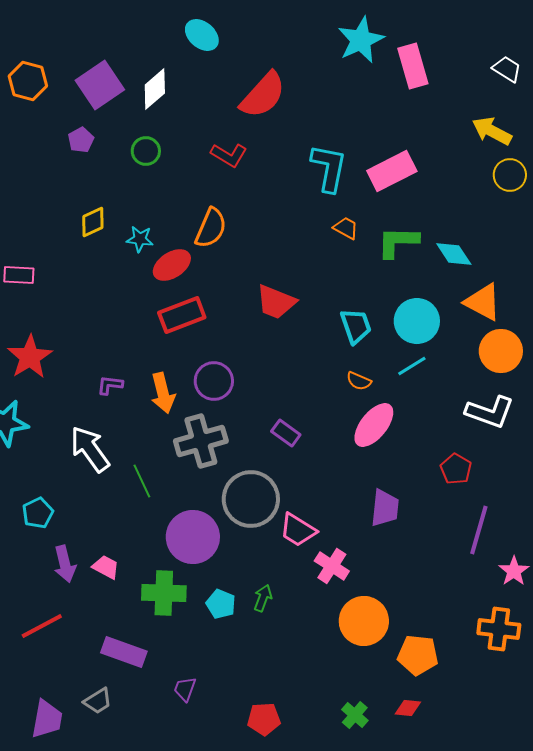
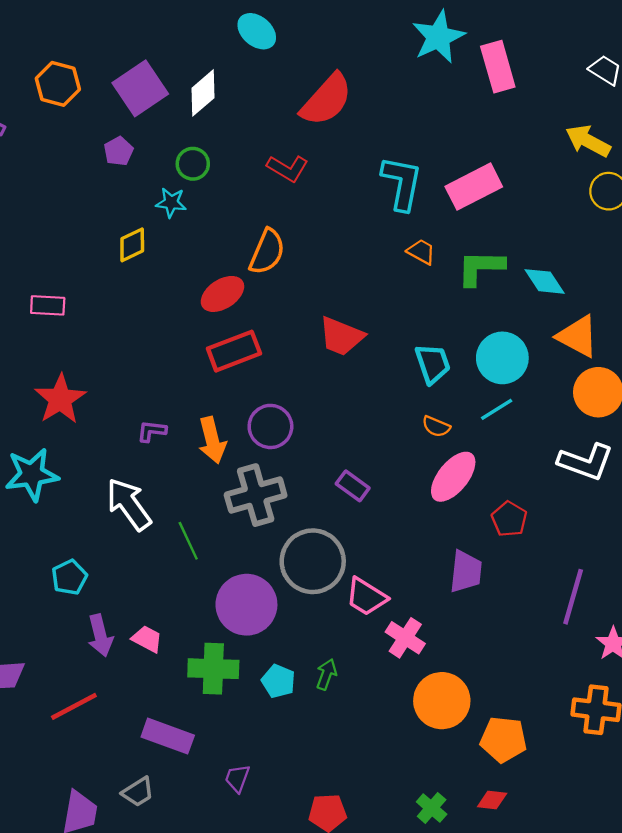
cyan star: (140, 239) -> (171, 203), moved
red pentagon: (456, 469) -> (509, 519), moved

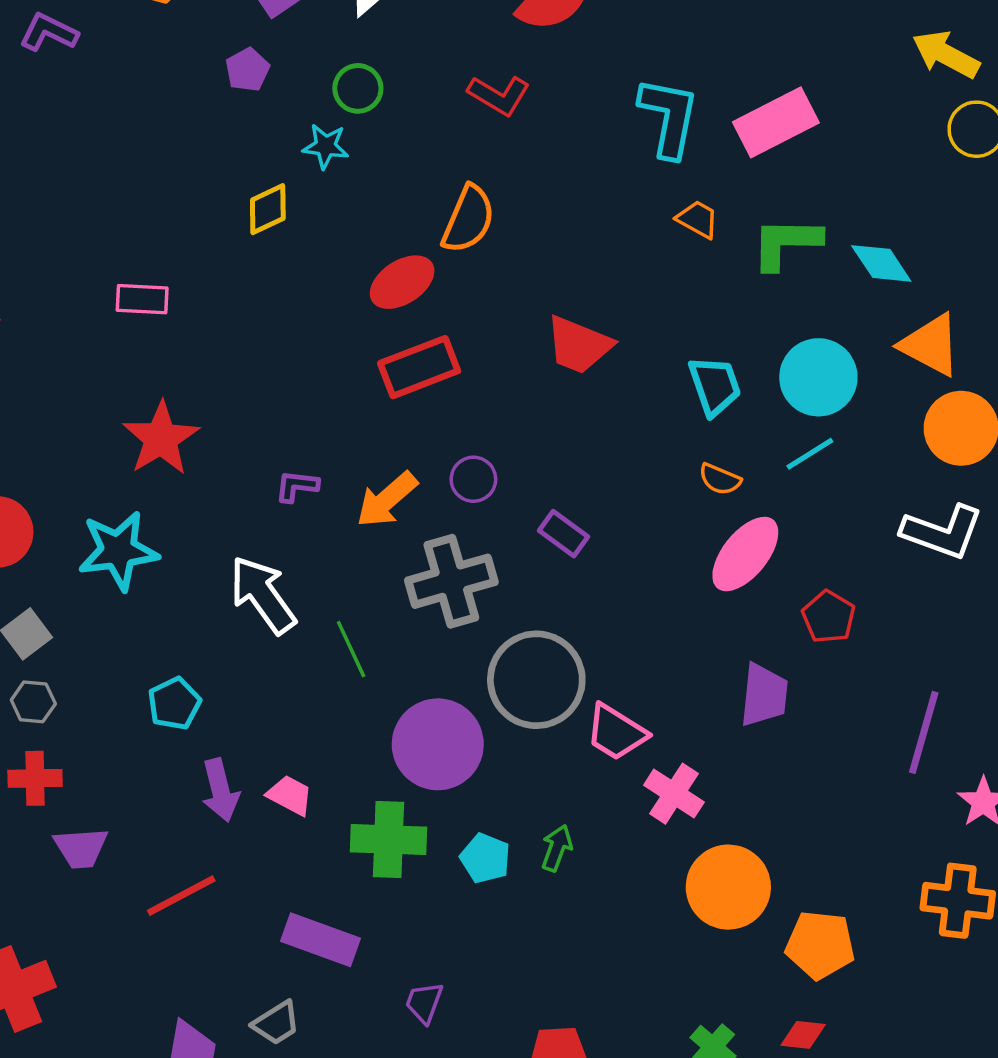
purple circle: (270, 426) -> (473, 479), size x0.7
orange arrow: (212, 440) -> (387, 500), turned 63
purple rectangle: (353, 486) -> (564, 534), moved

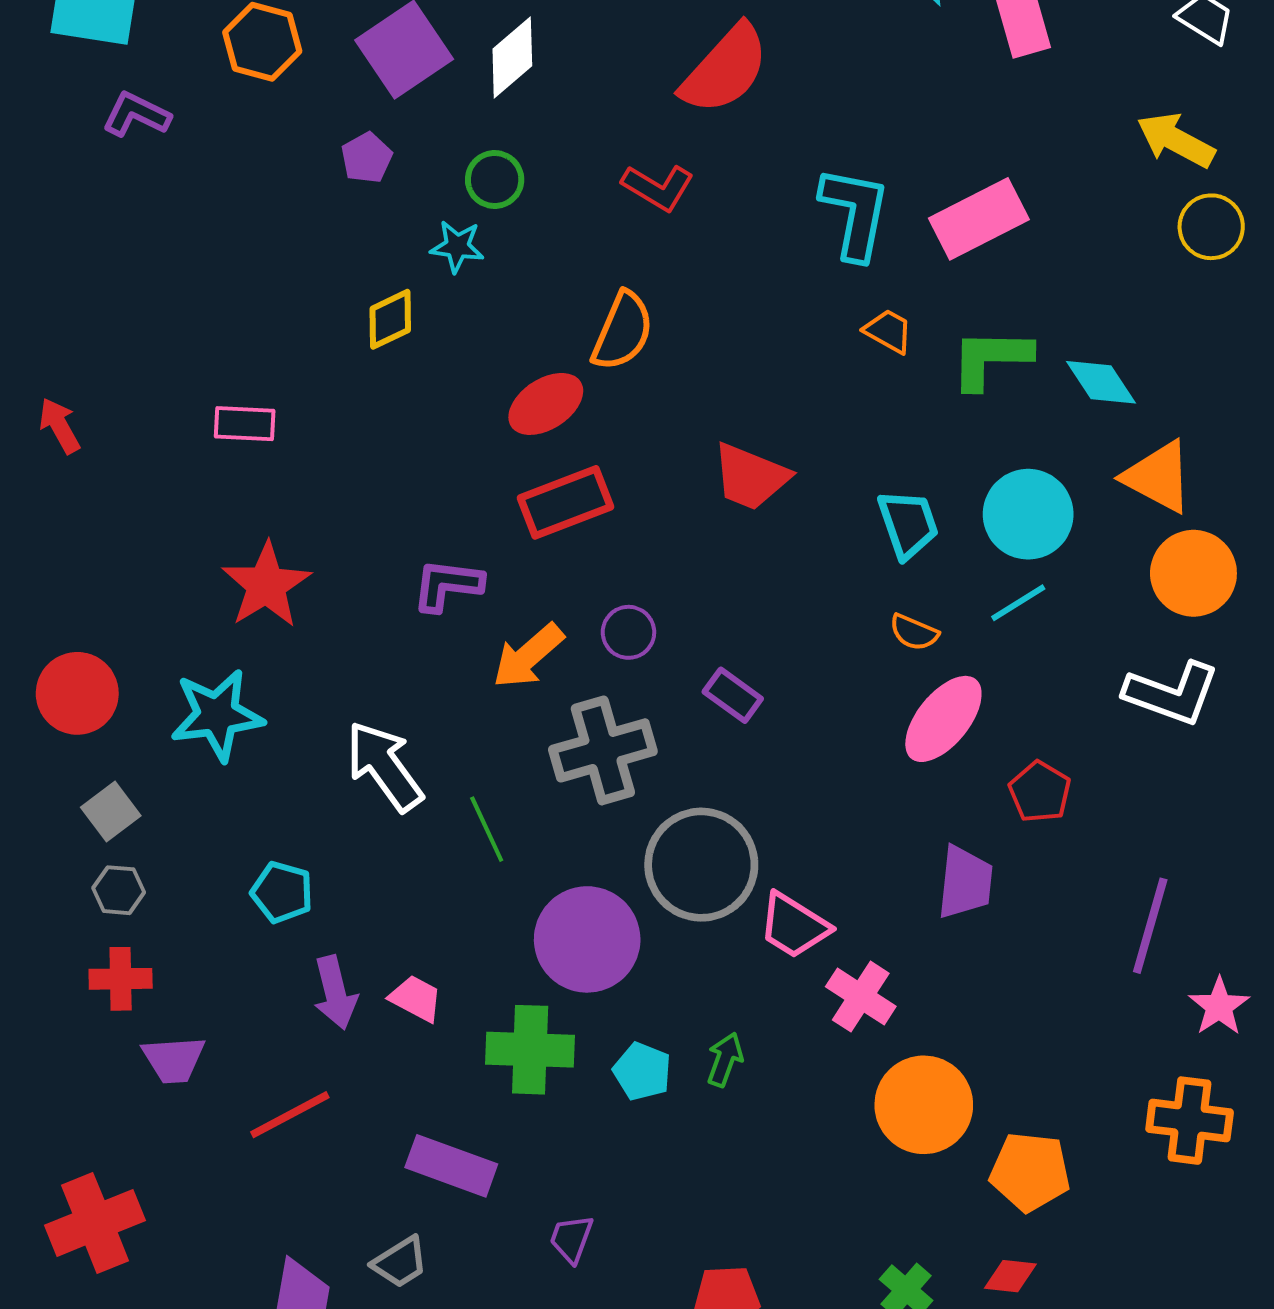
purple L-shape: (297, 486) -> (447, 585), moved, size x1.4
cyan pentagon: (174, 704) -> (282, 892), turned -30

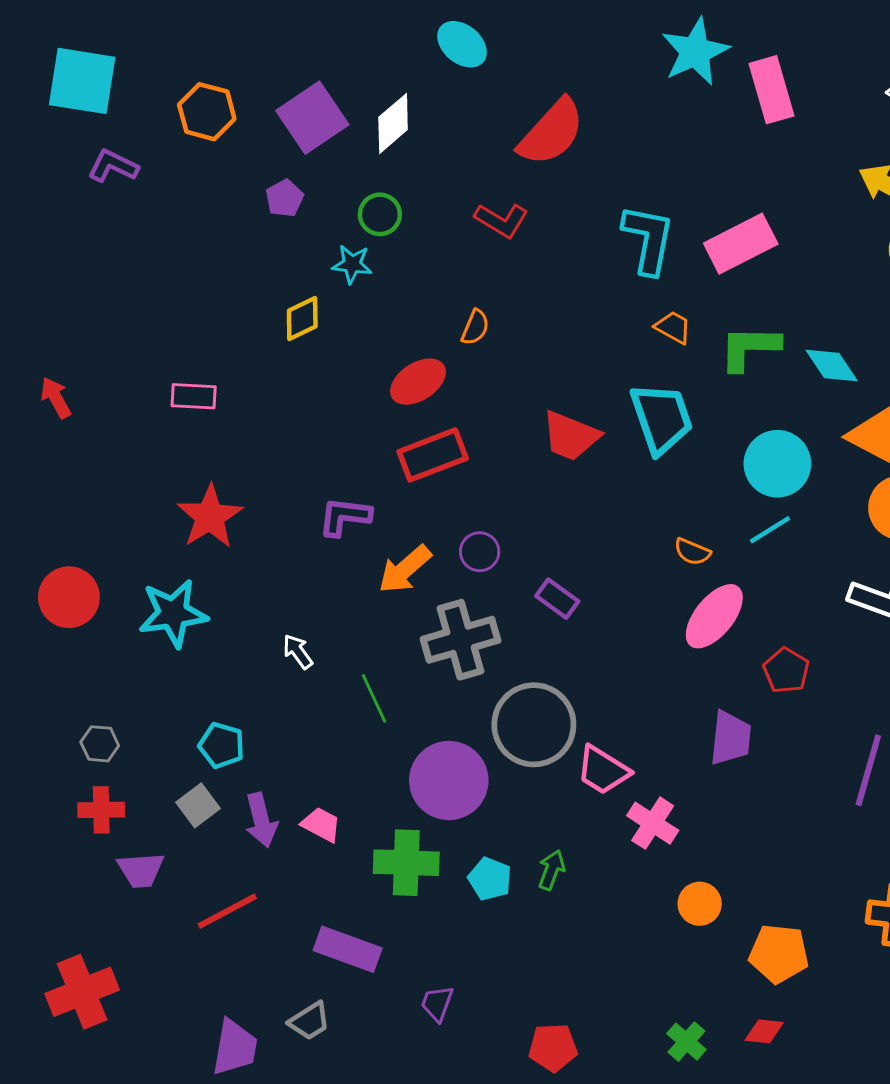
orange semicircle: (623, 331) -> (475, 327), size x0.6
cyan trapezoid: (908, 524) -> (661, 418), moved, size x1.4
white arrow: (384, 766) -> (298, 651), size x0.5
gray square: (111, 811) -> (198, 805), moved
orange circle: (924, 1105) -> (700, 904), size x0.6

